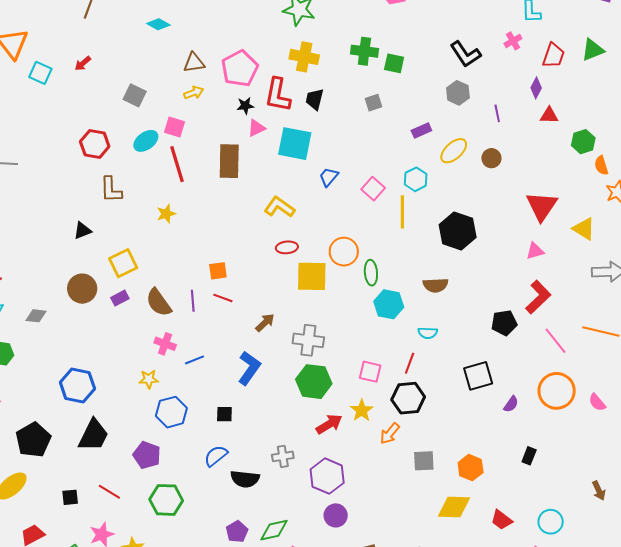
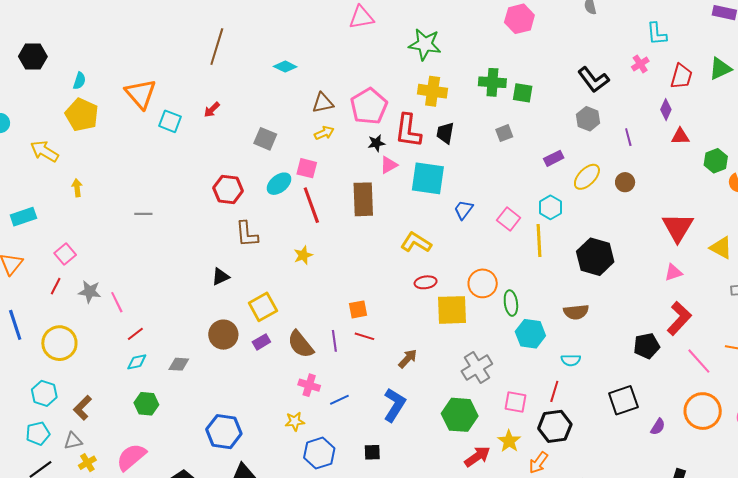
gray cross: (308, 340) -> (477, 368), moved, turned -36

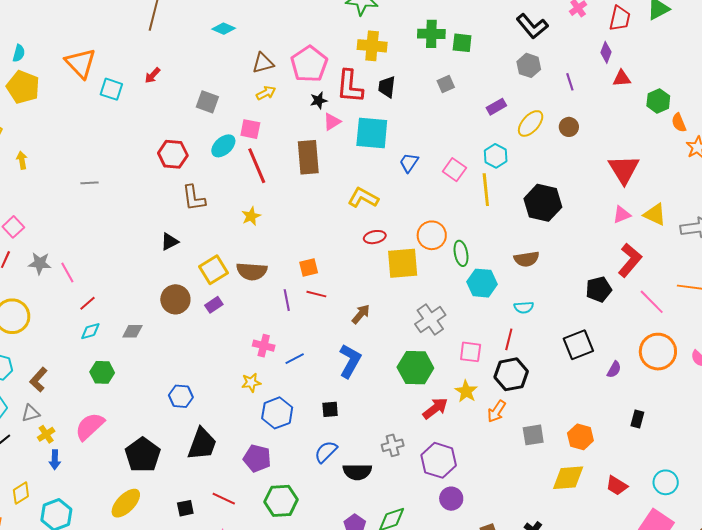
yellow triangle: (721, 248) -> (655, 214), moved
brown semicircle: (301, 344) -> (252, 271), moved, turned -44
blue hexagon: (224, 432) -> (181, 396), size x0.7

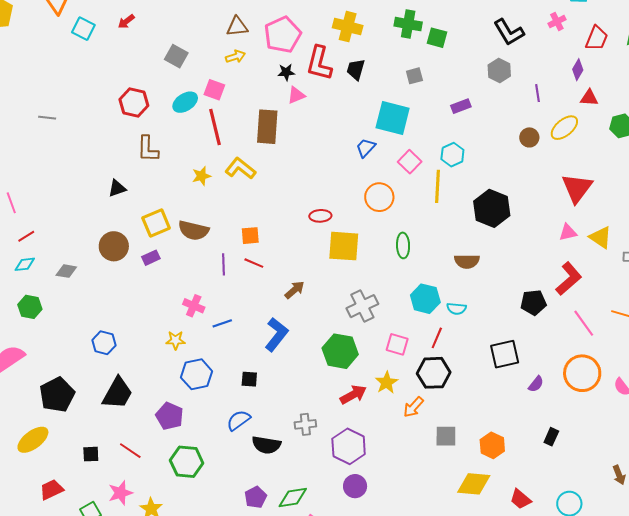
yellow ellipse: (531, 123) -> (564, 128), moved
cyan square: (372, 133) -> (393, 118), moved
yellow L-shape: (363, 198) -> (240, 168), moved
orange circle: (432, 235) -> (379, 197), moved
cyan hexagon: (482, 283) -> (425, 299), moved

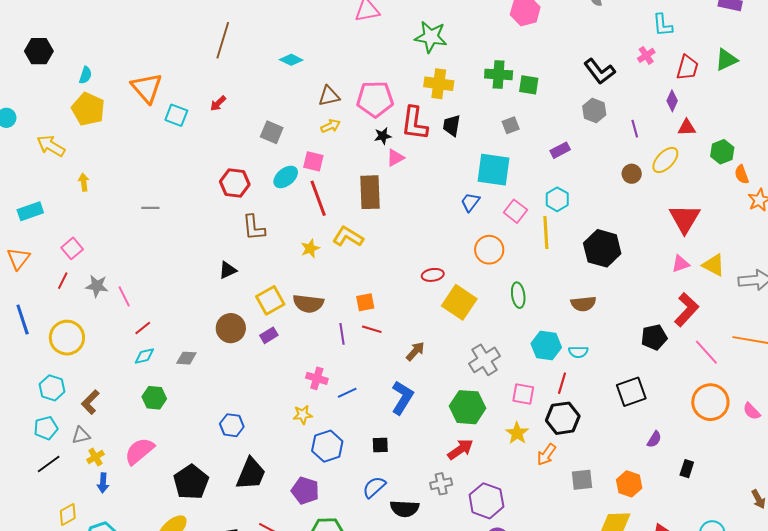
pink pentagon: (283, 35) -> (375, 99), turned 30
yellow square: (344, 246) -> (459, 302), turned 36
purple semicircle: (536, 384) -> (654, 439), moved
red arrow: (353, 395) -> (460, 449), moved

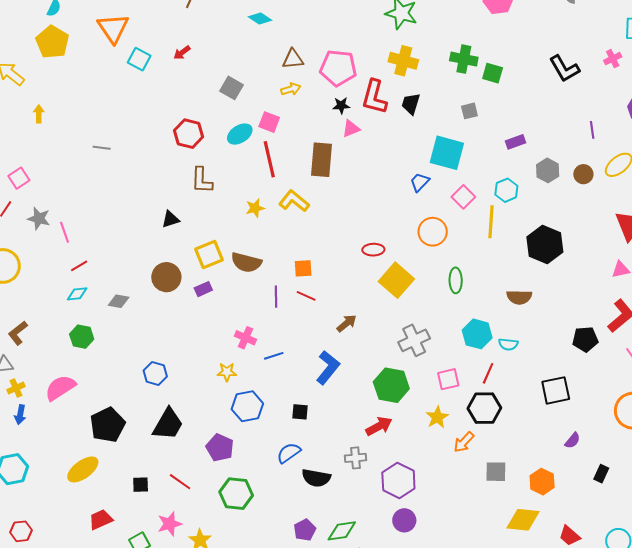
gray hexagon: (594, 110) -> (548, 170), moved
pink square: (523, 394) -> (448, 379), turned -30

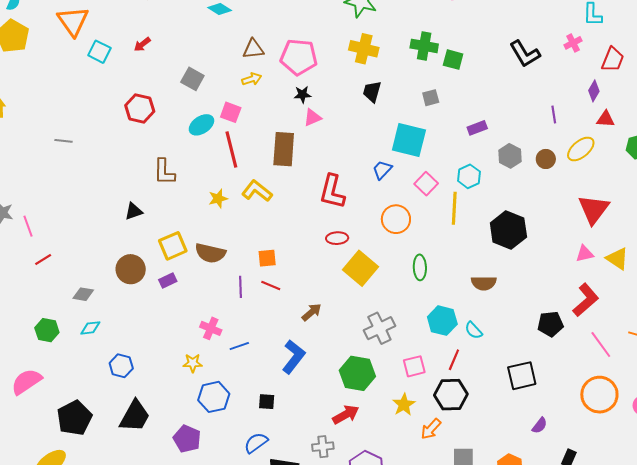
red L-shape: (374, 97) -> (332, 191), moved
red hexagon: (189, 134) -> (140, 108), moved
cyan diamond: (77, 294) -> (90, 328), moved
cyan semicircle: (508, 344) -> (474, 330), turned 42

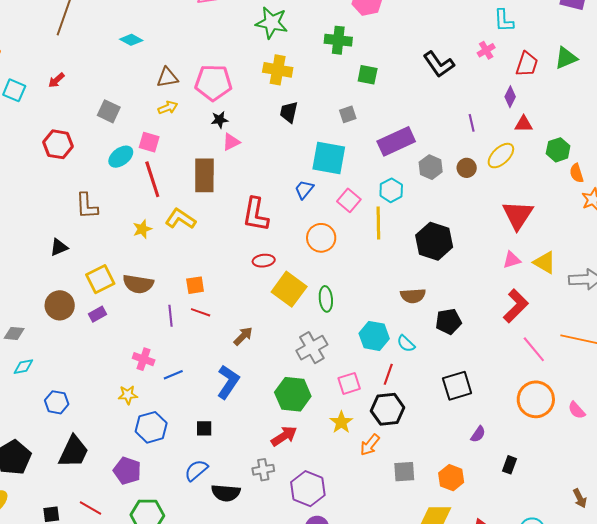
green cross: (424, 46) -> (338, 40), moved
purple rectangle: (477, 128) -> (396, 141), size x1.8
green ellipse: (420, 267) -> (326, 299), moved
black pentagon: (550, 324) -> (448, 322), moved

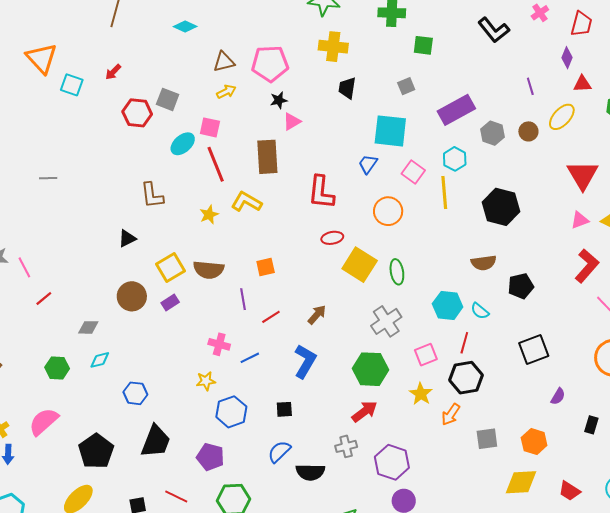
red hexagon: (58, 144) -> (137, 113), moved
red line: (201, 312) -> (271, 317), moved, turned -48

